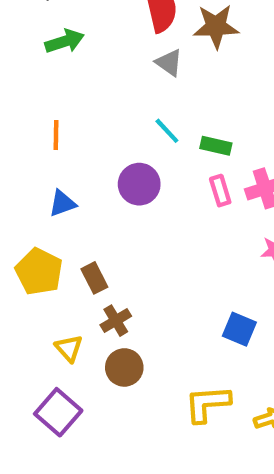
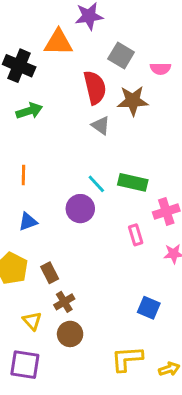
cyan line: (167, 131) -> (96, 184), moved
green rectangle: (216, 146) -> (133, 182), size x1.4
pink rectangle: (220, 191) -> (136, 235), moved
purple square: (58, 412) -> (25, 365), turned -32

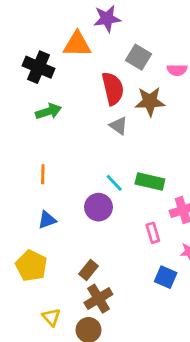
brown rectangle: (50, 273) -> (88, 270), moved, turned 66
brown cross: (64, 302) -> (98, 299), moved, size x1.4
blue square: (149, 308) -> (166, 277), moved

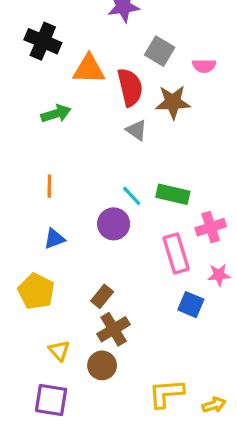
orange triangle: (77, 44) -> (89, 69), moved
black cross: (38, 67) -> (43, 41), moved
pink rectangle: (153, 233) -> (176, 254), size x1.6

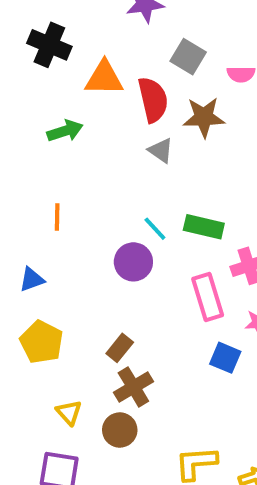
blue triangle: (54, 239) -> (32, 279), moved

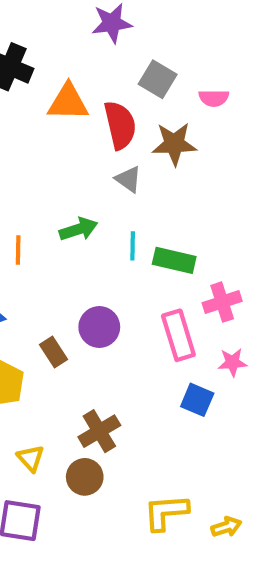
green arrow: (65, 131) -> (78, 229), moved
cyan line: (155, 229) -> (133, 246), moved, turned 44
purple circle: (133, 262) -> (99, 327), moved
brown rectangle: (120, 348) -> (53, 352), moved, turned -72

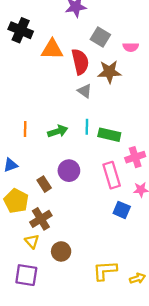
green arrow: (78, 229) -> (58, 131), moved
brown cross: (99, 431) -> (41, 219), moved

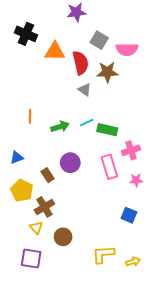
pink semicircle: (131, 47) -> (127, 49), size x1.5
cyan line: (87, 127) -> (87, 122), turned 64
orange line: (25, 129) -> (30, 116), moved
blue square: (122, 210) -> (129, 215), moved

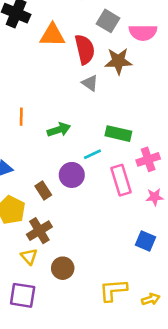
cyan line: (87, 122) -> (92, 154), moved

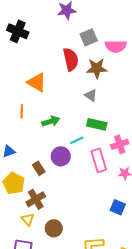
gray square: (108, 21) -> (89, 37), turned 36
orange triangle: (52, 35) -> (37, 82), moved, turned 30
gray triangle: (90, 83) -> (91, 95), moved

